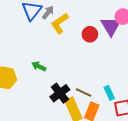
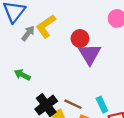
gray arrow: (48, 12) -> (28, 33), moved
purple triangle: (111, 26) -> (90, 54), moved

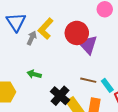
red circle: (80, 38) -> (77, 33), size x1.5
brown line: (73, 104) -> (88, 80), moved

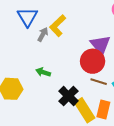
red circle: (77, 33) -> (93, 61), moved

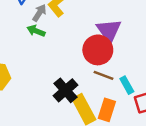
green arrow: (43, 72) -> (36, 31), moved

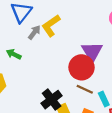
green arrow: (36, 31) -> (14, 54), moved

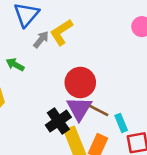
purple triangle: (92, 52) -> (79, 109), moved
red circle: (81, 67) -> (80, 82), moved

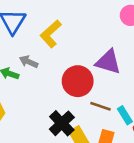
gray arrow: (41, 40) -> (29, 62), moved, turned -96
purple triangle: (79, 109) -> (108, 62), moved, turned -36

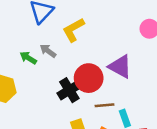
brown line: (100, 106) -> (104, 105), turned -36
black cross: (62, 123) -> (69, 90), moved

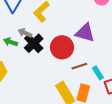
black cross: (69, 90) -> (34, 43), moved

